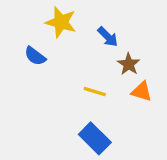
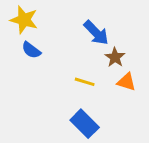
yellow star: (61, 22) -> (24, 20), moved
blue arrow: (108, 37) -> (96, 33), size x1.4

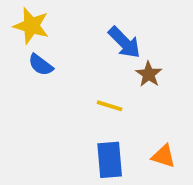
orange triangle: (126, 82) -> (164, 156), moved
blue rectangle: (85, 124) -> (110, 160), turned 40

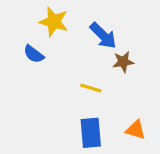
yellow star: (31, 26) -> (54, 22), moved
brown star: (149, 74) -> (123, 62), turned 30

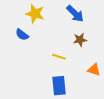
blue arrow: (103, 36) -> (75, 14), moved
orange triangle: (136, 130) -> (94, 70), moved

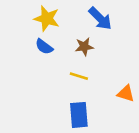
blue semicircle: (22, 35) -> (44, 47), moved
brown star: (80, 40) -> (84, 47), moved

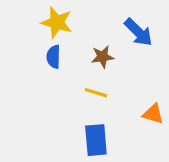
blue arrow: (100, 19) -> (138, 32), moved
blue semicircle: (44, 47) -> (53, 57), turned 54

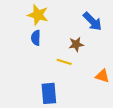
brown star: (102, 57) -> (76, 44), moved
blue rectangle: (96, 140) -> (49, 93), moved

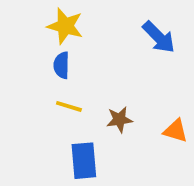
brown star: (76, 44) -> (119, 119), moved
yellow line: (64, 62) -> (69, 106), moved

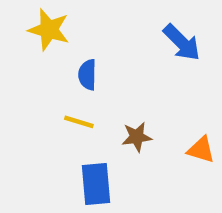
yellow star: (65, 26) -> (49, 30), moved
blue semicircle: (61, 65) -> (87, 75), moved

